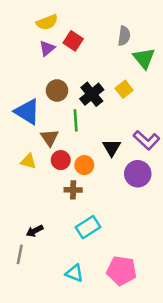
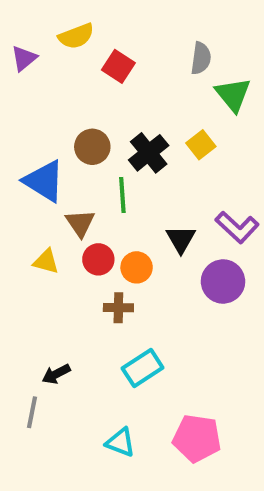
purple triangle: (47, 48) -> (24, 58), moved

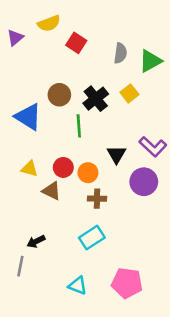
gray semicircle: (201, 58) -> (120, 53), moved
green triangle: (233, 94) -> (150, 61), turned 40
brown triangle: (80, 223) -> (52, 191), moved, turned -30
brown cross: (118, 308) -> (97, 199), moved

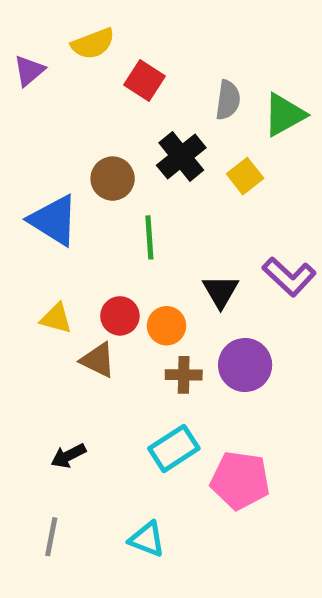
black cross: (96, 99) -> (181, 156), moved
purple circle: (144, 182) -> (245, 365), moved
gray line: (20, 266) -> (51, 537), moved
pink pentagon: (127, 283) -> (240, 480), moved

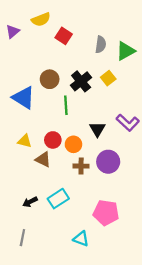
black cross: (181, 156) -> (81, 81), moved
cyan rectangle: (174, 448) -> (58, 199), moved
cyan triangle: (147, 539) -> (81, 239), moved

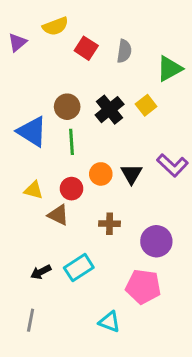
gray semicircle: (101, 44) -> (124, 51), moved
green line: (66, 105) -> (72, 142), moved
orange circle: (73, 144) -> (101, 174), moved
purple circle: (108, 162) -> (156, 241), moved

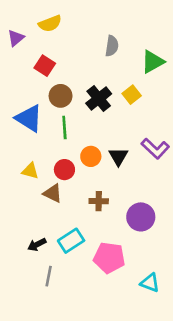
red square: (86, 48) -> (45, 66), moved
pink pentagon: (143, 287) -> (109, 258), moved
gray line: (31, 320) -> (49, 276), moved
cyan triangle: (110, 322) -> (150, 283), moved

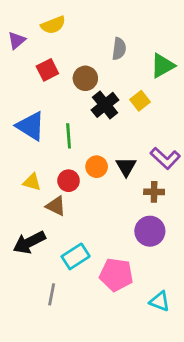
red square: (45, 66) -> (47, 70), turned 30
brown circle: (61, 96) -> (85, 78), moved
brown cross: (99, 201) -> (154, 192), moved
black arrow: (37, 245) -> (29, 242), moved, size x1.6

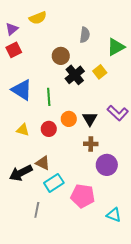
red square: (47, 70) -> (14, 50), moved
brown cross: (154, 192) -> (91, 144), moved
brown triangle: (56, 206) -> (43, 163), moved

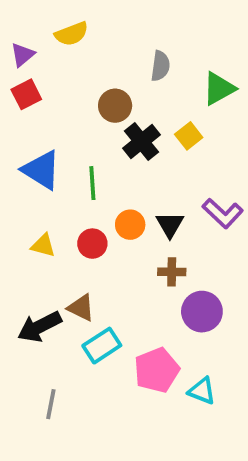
pink pentagon: (83, 196) -> (157, 370), turned -30
gray line: (37, 210) -> (51, 404), moved
cyan triangle: (114, 215) -> (202, 391), moved

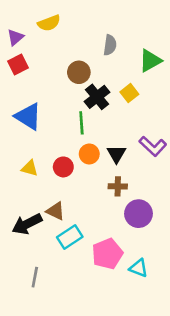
green line: (92, 183) -> (81, 123), moved

